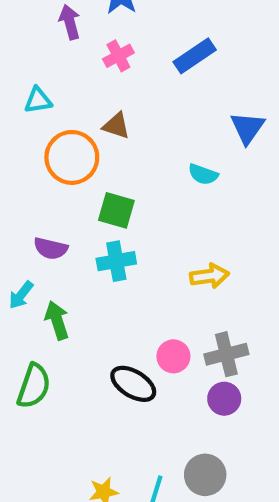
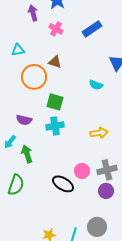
pink cross: (118, 56) -> (56, 29), turned -32

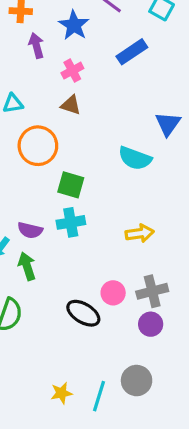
pink cross: (56, 29) -> (72, 71), turned 32
blue rectangle: (92, 29) -> (132, 52), moved
brown triangle: (55, 62) -> (71, 105), moved
cyan semicircle: (96, 85) -> (135, 158), size x1.5
purple semicircle: (24, 120) -> (30, 230), moved

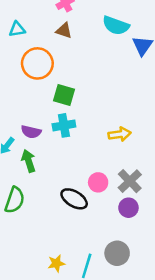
cyan semicircle: (135, 158) -> (116, 25), moved
gray cross: (152, 291) -> (130, 181), turned -30

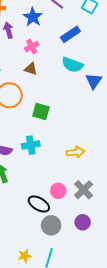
green square: (64, 95) -> (41, 112), moved
purple circle: (128, 208) -> (83, 222), moved
gray circle: (117, 253) -> (51, 225), moved

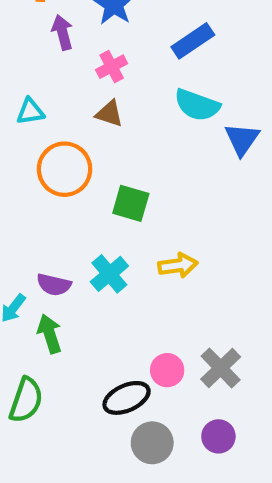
cyan cross: (31, 145) -> (109, 274), turned -30
yellow arrow: (75, 152) -> (178, 265), moved
black ellipse: (39, 204) -> (127, 398), turned -55

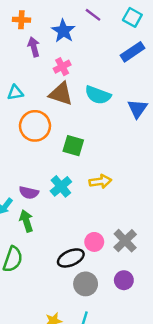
blue rectangle: (193, 41) -> (132, 52), moved
cyan semicircle: (197, 105) -> (98, 95), moved
brown triangle: (109, 114) -> (61, 94), size x1.5

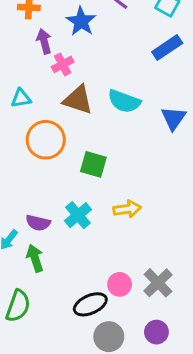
pink cross: (62, 67) -> (63, 64), moved

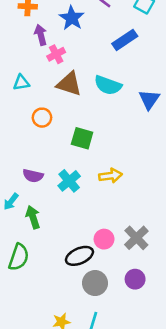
blue rectangle: (167, 47) -> (125, 40), moved
orange circle: (46, 140) -> (42, 118), size x0.6
purple semicircle: (38, 223) -> (33, 176), moved

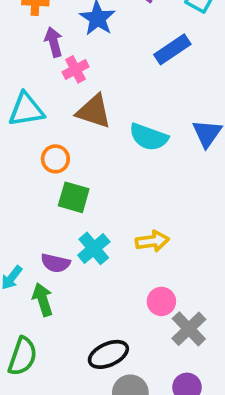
cyan triangle: (21, 83) -> (26, 110), size x1.5
cyan semicircle: (108, 85) -> (149, 137), moved
green square: (82, 138) -> (74, 197), moved
purple semicircle: (33, 176) -> (55, 263), moved
pink circle: (104, 239) -> (161, 301), moved

